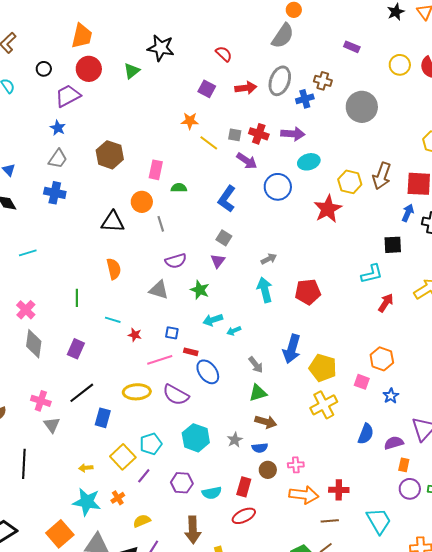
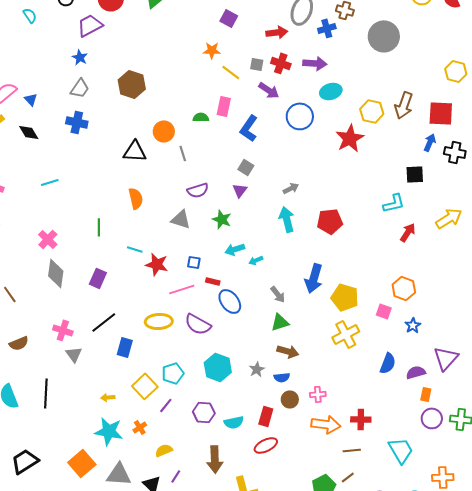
red arrow: (246, 88) -> (277, 32), moved
pink rectangle: (156, 170) -> (224, 106), moved
red star: (135, 335) -> (157, 264), size x1.6

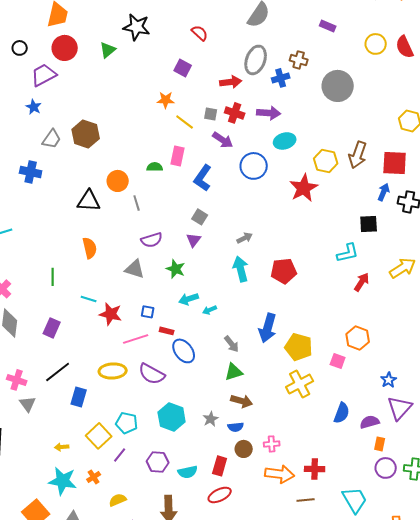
gray trapezoid: (80, 88) -> (52, 139), moved
blue star: (413, 325) -> (389, 380), moved
cyan pentagon: (173, 373) -> (127, 423), turned 30

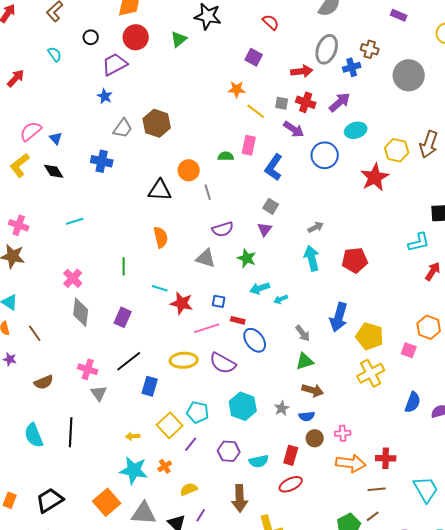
purple arrow: (269, 113) -> (340, 102), turned -45

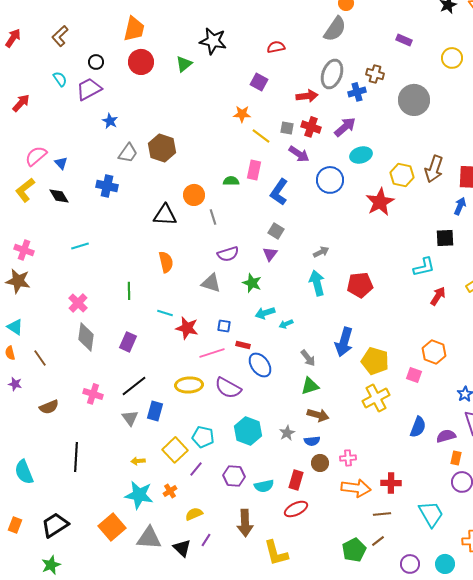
red semicircle: (271, 22) -> (276, 47), turned -54
purple trapezoid: (115, 64) -> (89, 89), moved
gray triangle: (99, 393) -> (130, 418), moved
cyan semicircle: (34, 435) -> (24, 472), moved

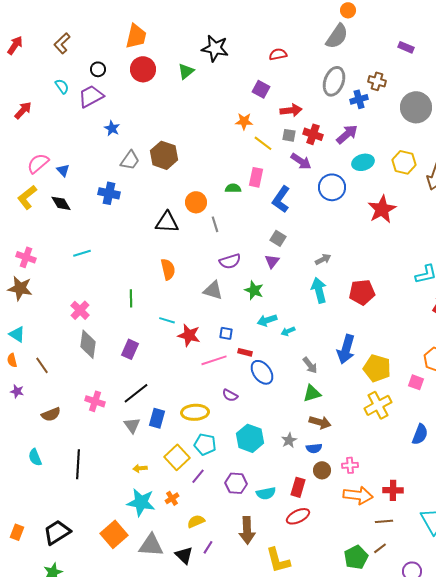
red arrow: (307, 96) -> (291, 110), moved
yellow hexagon: (402, 175) -> (404, 162), moved
yellow ellipse: (189, 385) -> (195, 412), moved
purple semicircle: (228, 388) -> (230, 395), size x0.6
cyan semicircle: (24, 472) -> (35, 457), moved, size x0.7

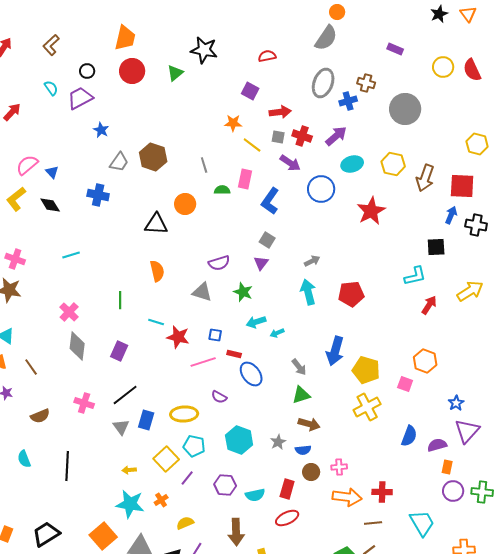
gray line: (215, 224) -> (204, 165), moved

